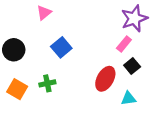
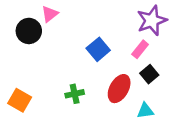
blue square: (61, 47) -> (98, 49), moved
black circle: (14, 50) -> (29, 31), moved
green cross: (47, 83) -> (75, 94), moved

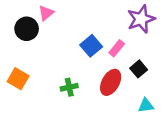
pink rectangle: (140, 49) -> (117, 48), moved
orange square: (20, 100) -> (18, 79), moved
cyan triangle: (145, 111) -> (146, 105), moved

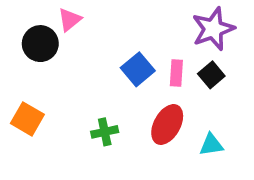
pink rectangle: (117, 48) -> (176, 73), turned -35
black square: (139, 69) -> (211, 75), moved
cyan triangle: (146, 105) -> (211, 145), moved

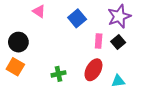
pink triangle: (70, 20) -> (39, 11), turned -48
black circle: (40, 44) -> (18, 42), moved
blue square: (138, 69) -> (77, 18), moved

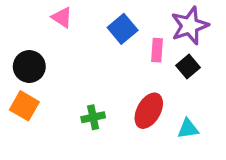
pink rectangle: (99, 41) -> (157, 50), moved

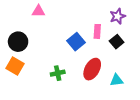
pink triangle: (62, 17) -> (38, 11), turned -32
purple star: (190, 26) -> (118, 16), size x0.7
blue square: (123, 29) -> (76, 42), moved

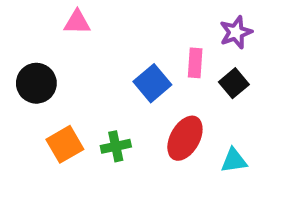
orange square: (15, 66) -> (65, 144), moved, turned 30

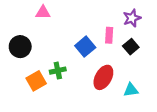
green cross: (116, 146) -> (58, 71), moved

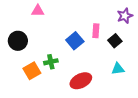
purple star: (132, 18) -> (125, 16), moved
red ellipse: (103, 77) -> (81, 81), moved, turned 35
cyan triangle: (131, 90) -> (118, 69), moved

